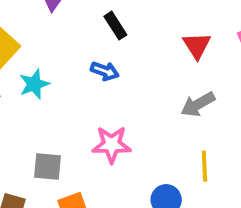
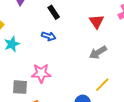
pink star: (112, 145) -> (41, 73), moved
yellow line: (204, 166) -> (102, 85), turned 49

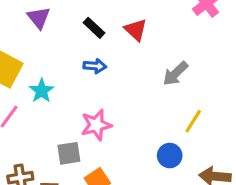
red triangle: (97, 22) -> (136, 30), moved

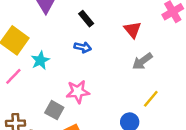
red triangle: (136, 30) -> (133, 30), moved
gray square: (69, 153) -> (54, 110), turned 30

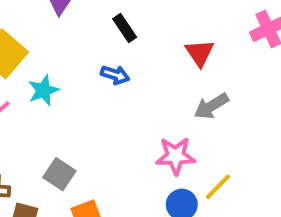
pink star: (78, 92) -> (176, 156), moved
yellow line: (151, 99) -> (218, 187), moved

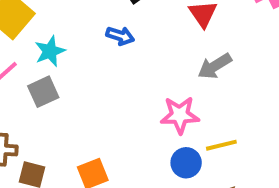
gray square: (59, 174) -> (43, 92), moved, turned 32
yellow line: (218, 187) -> (221, 145), turned 32

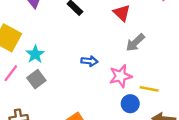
blue arrow: (120, 36) -> (89, 61), moved
yellow line: (221, 145) -> (149, 89), turned 36

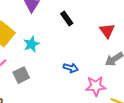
cyan star: (35, 54) -> (31, 44), moved

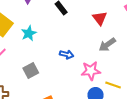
gray square: (21, 75) -> (31, 71), moved

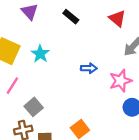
gray square: (31, 71) -> (34, 107), moved

